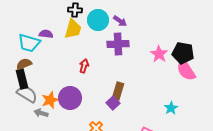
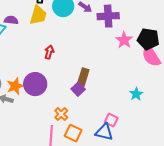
purple cross: (118, 44) -> (108, 16), moved

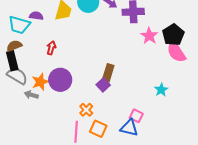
black pentagon: (148, 39) -> (173, 35), turned 30
red arrow: (49, 52) -> (51, 48), moved

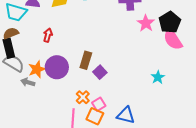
brown rectangle: (108, 73) -> (86, 60), moved
pink square: (136, 116) -> (99, 104), moved, turned 32

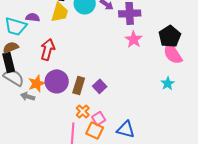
pink star: (146, 23) -> (134, 39), moved
red arrow: (48, 35) -> (48, 49), size x1.5
brown rectangle: (86, 60) -> (79, 85), moved
cyan star: (158, 77) -> (168, 83), moved

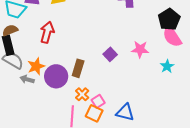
pink star: (134, 39) -> (140, 49), moved, turned -30
purple circle: (57, 81) -> (56, 76), moved
purple square: (100, 86) -> (110, 54), moved

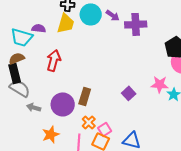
pink star: (140, 49) -> (160, 84), moved
purple square: (110, 54) -> (129, 93), moved
orange star: (36, 66) -> (51, 134), moved

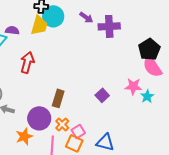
cyan circle: (91, 14) -> (53, 16), moved
purple circle: (63, 104) -> (39, 118), moved

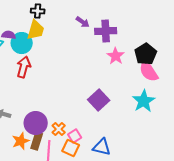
cyan circle: (53, 16) -> (22, 43), moved
pink star: (133, 86) -> (116, 56), moved, turned 30
purple square: (102, 95) -> (99, 100), size x1.5
cyan star: (147, 96) -> (144, 101), size x1.6
brown rectangle: (58, 98) -> (37, 141), moved

